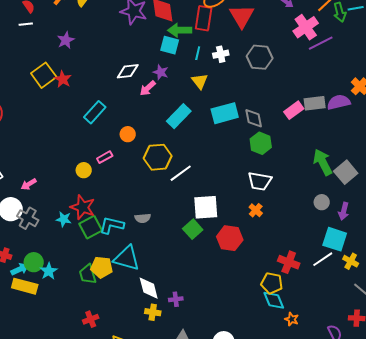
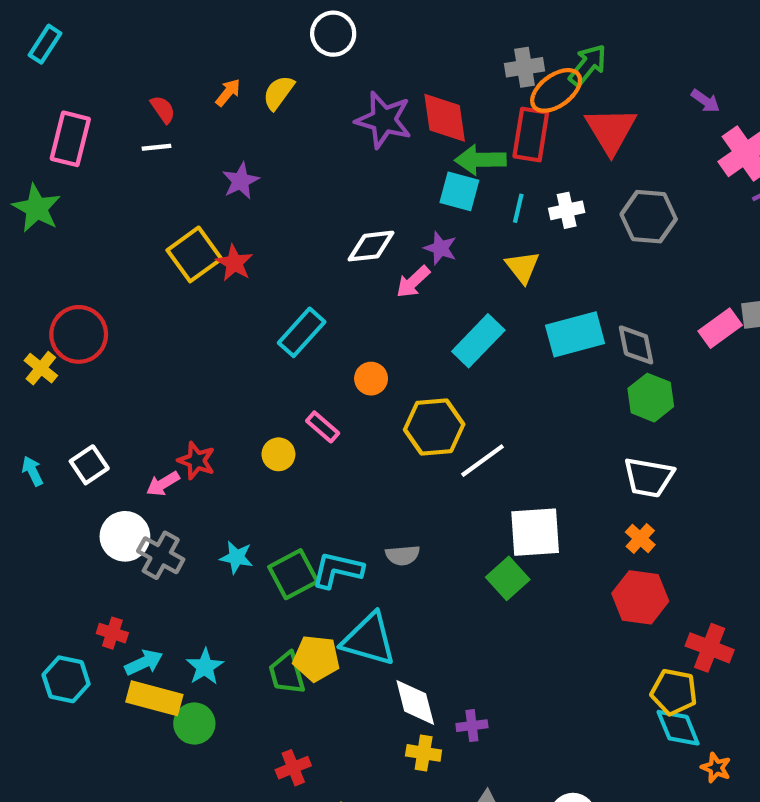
pink rectangle: (105, 157) -> (323, 427), turned 70
red star: (83, 207) -> (196, 461), moved, size x0.7
red hexagon: (230, 238) -> (640, 597), moved
green circle: (34, 262) -> (194, 724), moved

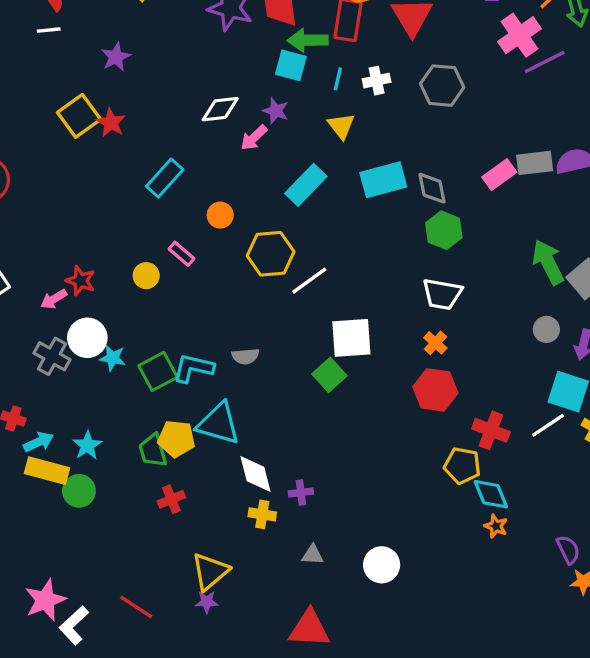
white circle: (125, 536) -> (87, 338), moved
cyan diamond: (678, 728) -> (491, 494), moved
red cross: (293, 768) -> (171, 499), moved

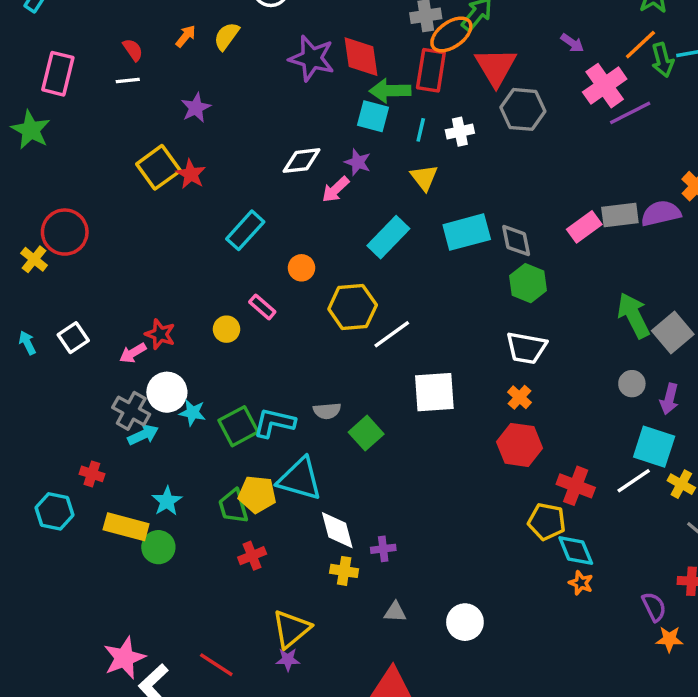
gray hexagon: (442, 86) -> (523, 109), moved
green square: (329, 375) -> (366, 433), moved
cyan arrow: (39, 442) -> (143, 435), moved

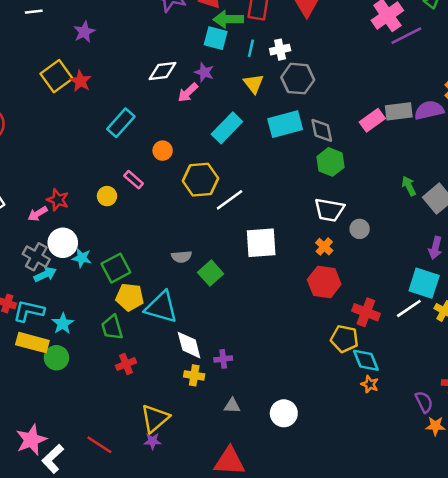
gray hexagon: (523, 109) -> (298, 79), moved
green arrow: (634, 316) -> (409, 186), size x0.6
gray circle: (632, 384) -> (360, 229), moved
cyan L-shape: (274, 423) -> (29, 311), moved
yellow pentagon: (257, 494) -> (130, 297), moved

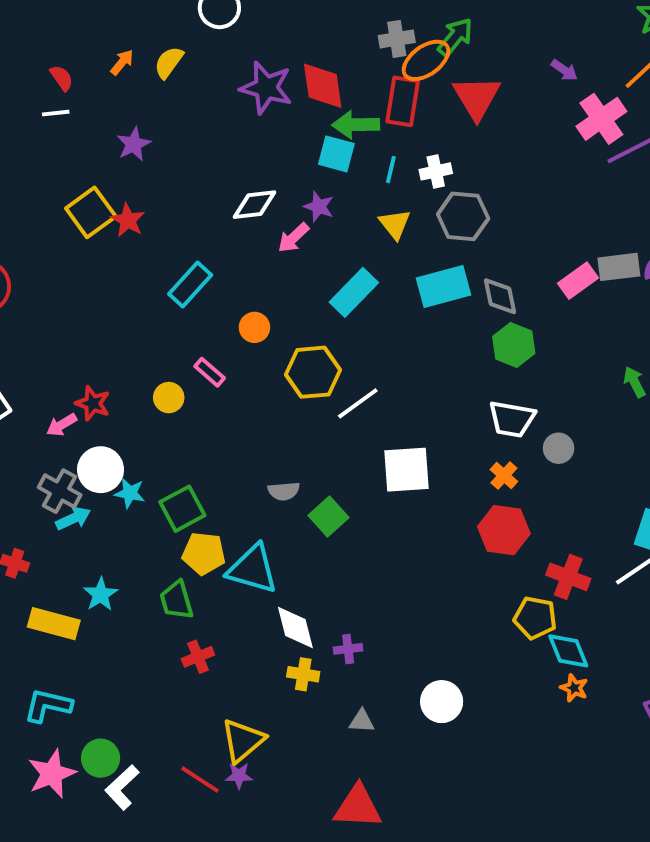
cyan L-shape: (29, 311) -> (48, 705), moved
green circle: (56, 358) -> (101, 758), moved
white circle: (284, 413) -> (442, 702), moved
red line: (99, 445) -> (200, 780), moved
white L-shape: (53, 459) -> (122, 787), moved

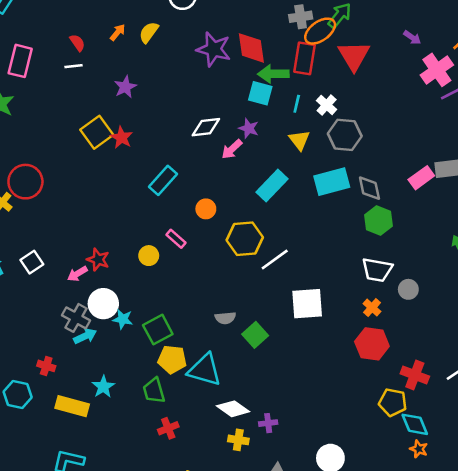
white cross: (436, 171) -> (327, 105), turned -36
white diamond: (295, 628) -> (233, 409), turned -40

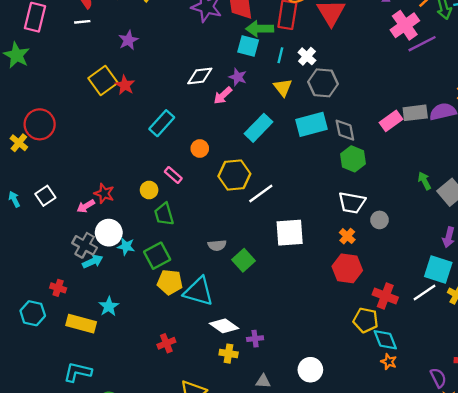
green trapezoid: (154, 391) -> (164, 214), moved

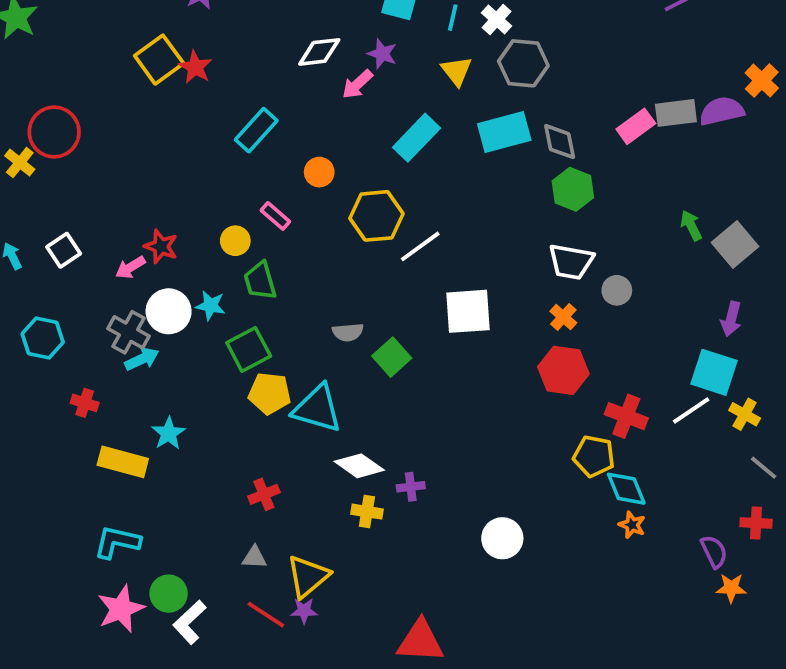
cyan star: (126, 246) -> (211, 306), moved
cyan hexagon: (33, 313) -> (43, 338), moved
gray triangle: (263, 381) -> (254, 557), moved

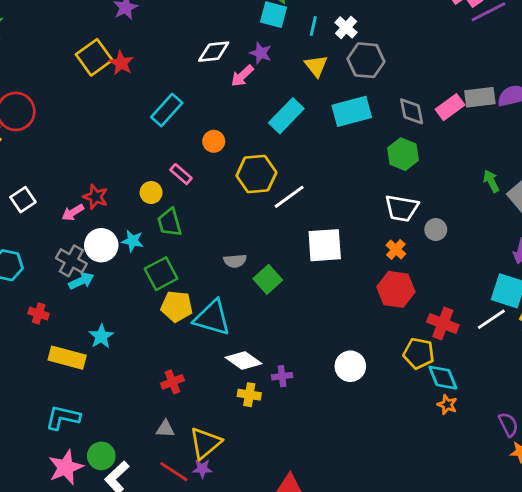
gray diamond: (560, 142) -> (412, 111), moved
white circle: (502, 538) -> (350, 366), moved

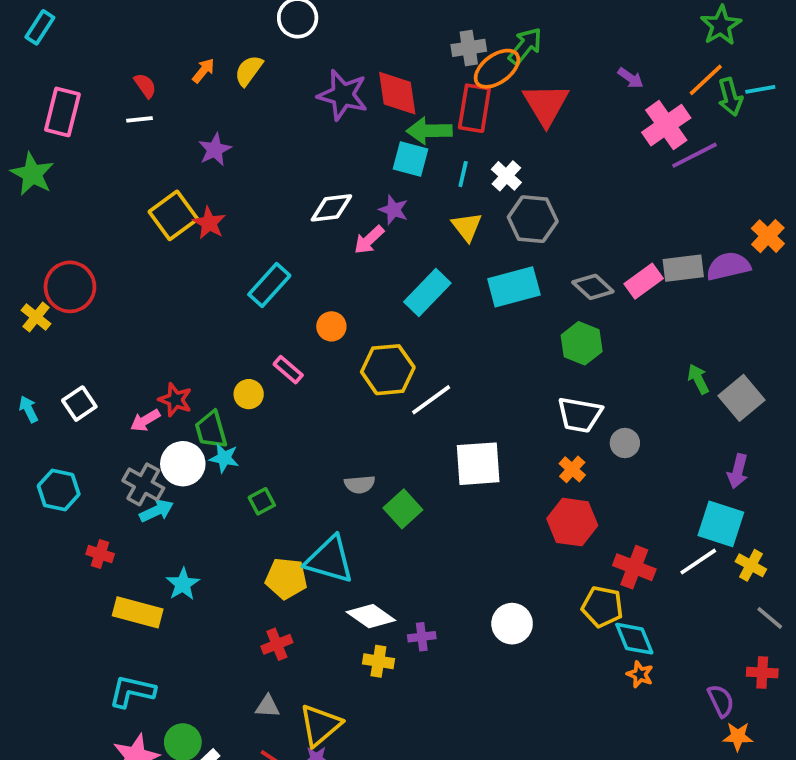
gray diamond: (412, 111) -> (593, 287), turned -36
green trapezoid: (170, 222) -> (211, 430), moved
green square: (161, 274) -> (262, 501), size x0.6
yellow pentagon: (177, 306) -> (286, 578), moved

